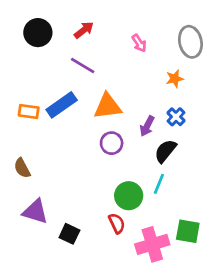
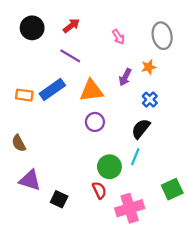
purple arrow: (147, 126) -> (125, 77), moved
green square: (188, 231) -> (172, 189), moved, turned -35

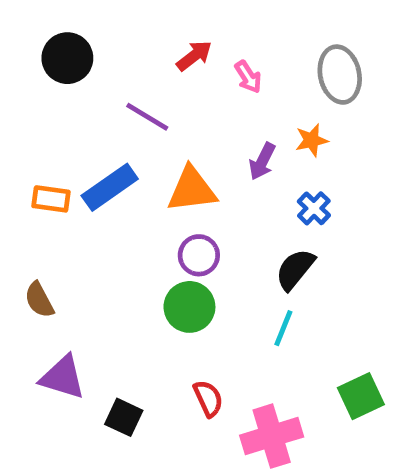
red arrow: (71, 26) -> (194, 56), moved
green circle: (109, 167) -> (189, 307), moved

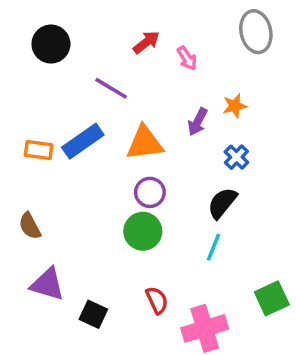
gray ellipse: (340, 75) -> (256, 32), moved

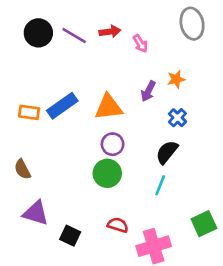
red arrow: (146, 42) -> (110, 32), turned 30
purple line: (111, 88) -> (74, 36), moved
red semicircle: (157, 300) -> (118, 225), turned -48

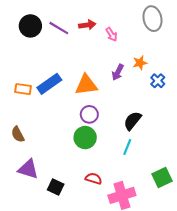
blue cross: (177, 118) -> (158, 81), moved

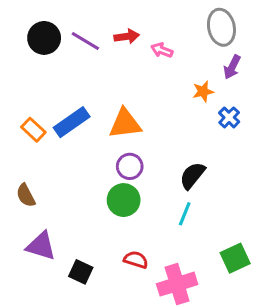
pink arrow: (111, 34) -> (162, 50), turned 144
purple arrow: (118, 72) -> (232, 67), moved
orange rectangle: (23, 89) -> (33, 130), turned 35

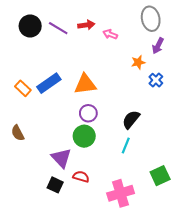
purple triangle: (41, 246) -> (61, 158), moved, turned 30
red semicircle: (136, 260) -> (81, 177), moved

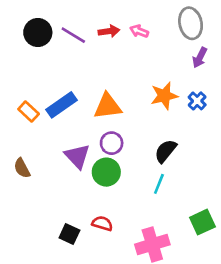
pink arrow: (110, 34) -> (139, 31), moved
orange star: (138, 62) -> (164, 96), moved, size x1.5
purple triangle: (61, 158) -> (77, 156), moved

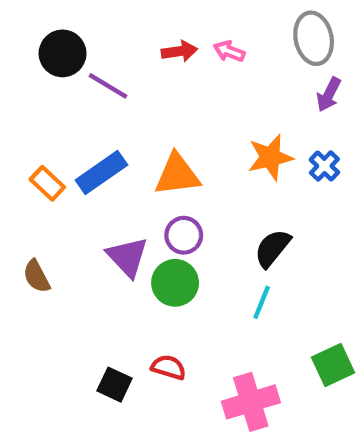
purple line: (73, 35) -> (108, 86), moved

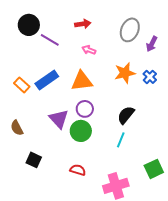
gray ellipse: (314, 38) -> (130, 30), moved, turned 35
pink arrow: (229, 51) -> (89, 50), moved
black square: (114, 385) -> (34, 160), moved

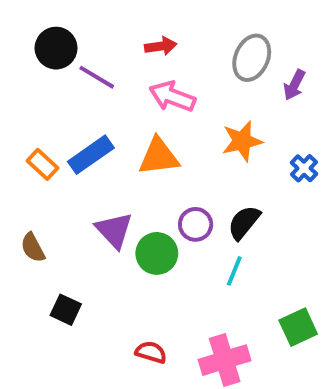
pink arrow: (89, 50) -> (172, 97), size x1.6
blue cross: (150, 77) -> (304, 168), moved
purple circle: (85, 109) -> (196, 224), moved
red semicircle: (78, 170) -> (151, 352), moved

